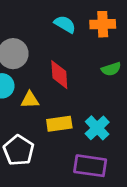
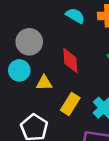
yellow rectangle: (59, 124) -> (70, 104), turned -50

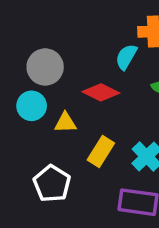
cyan semicircle: (75, 16) -> (126, 57), moved, turned -90
red diamond: (70, 60) -> (101, 92), turned -60

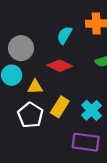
cyan semicircle: (126, 57) -> (64, 35), moved
white pentagon: (52, 184) -> (30, 115), moved

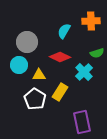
cyan cross: (91, 110) -> (84, 72), moved
purple rectangle: (86, 142) -> (82, 122), turned 70

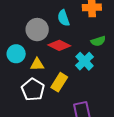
cyan semicircle: (64, 31) -> (63, 18), turned -49
gray circle: (27, 42) -> (37, 30), moved

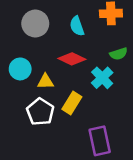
gray circle: (37, 30) -> (35, 24), moved

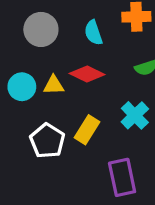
cyan cross: (102, 78) -> (135, 115), moved
yellow triangle: (45, 82) -> (54, 85), moved

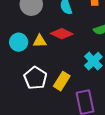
yellow rectangle: (87, 130) -> (62, 81), moved

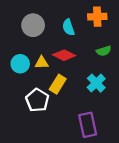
yellow rectangle: (62, 81) -> (58, 84), moved

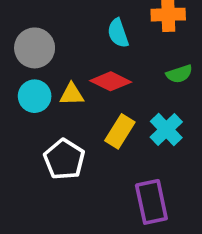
gray circle: (33, 25) -> (35, 48), moved
yellow rectangle: (58, 84) -> (120, 131), moved

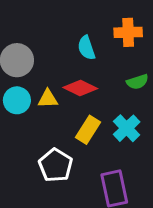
white pentagon: (64, 159) -> (56, 165), moved

